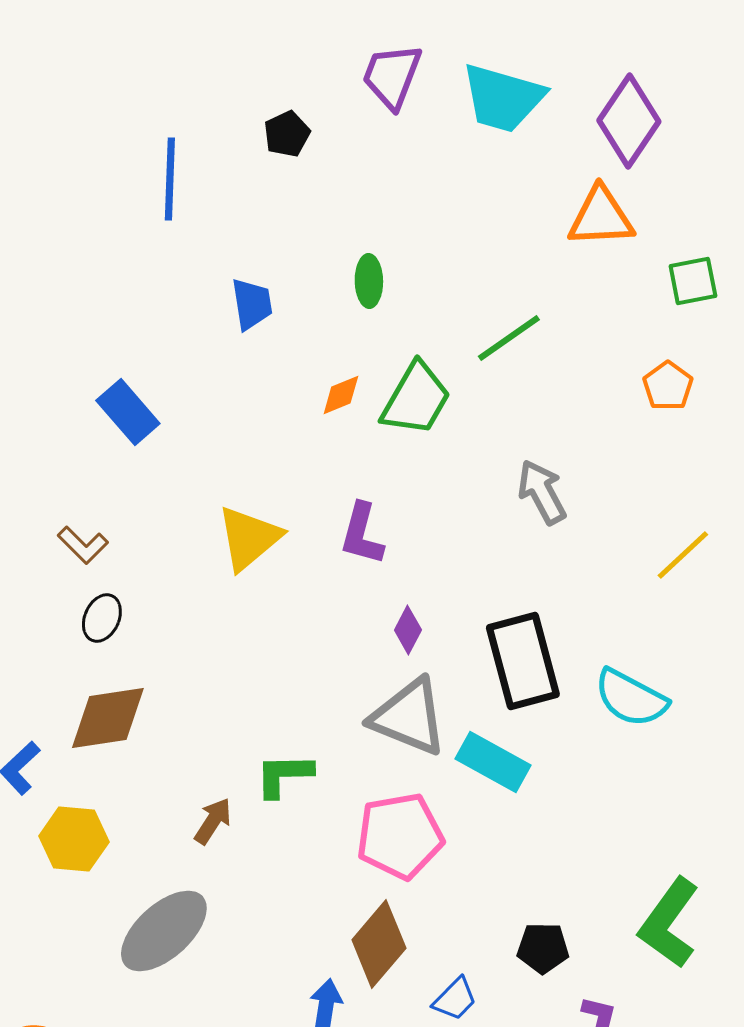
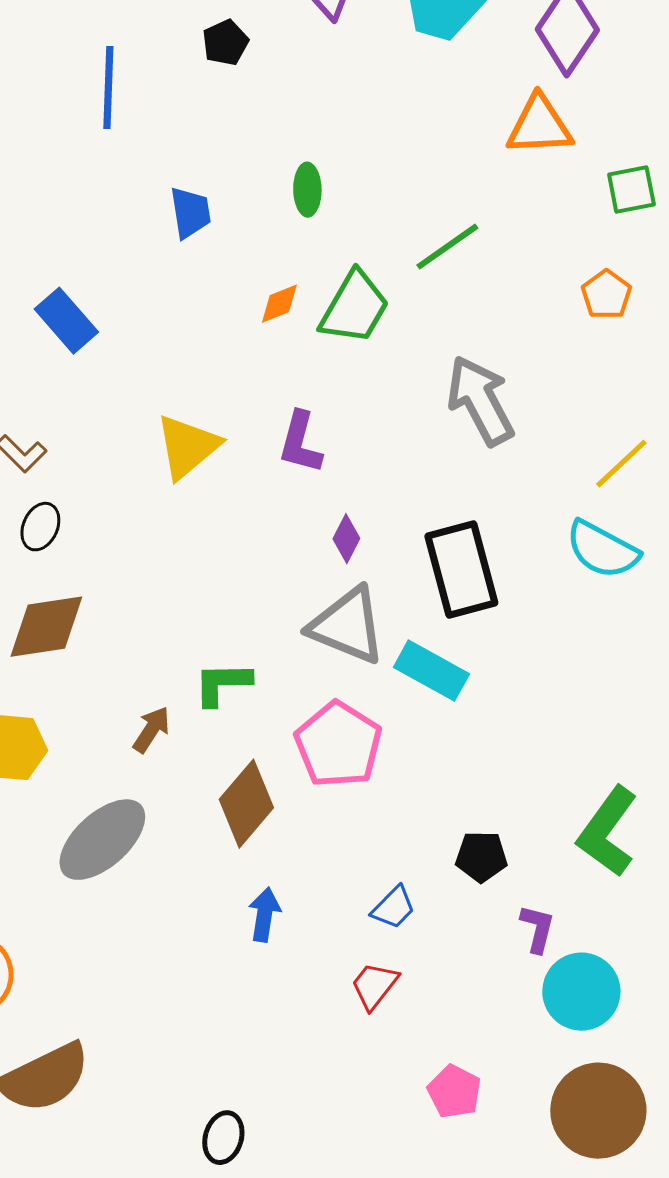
gray arrow: (542, 492) -> (480, 401), size x1.4
cyan semicircle: (631, 698) -> (602, 550), moved
pink pentagon: (400, 836) -> (338, 745), turned -30
brown diamond: (379, 944) -> (246, 804), moved

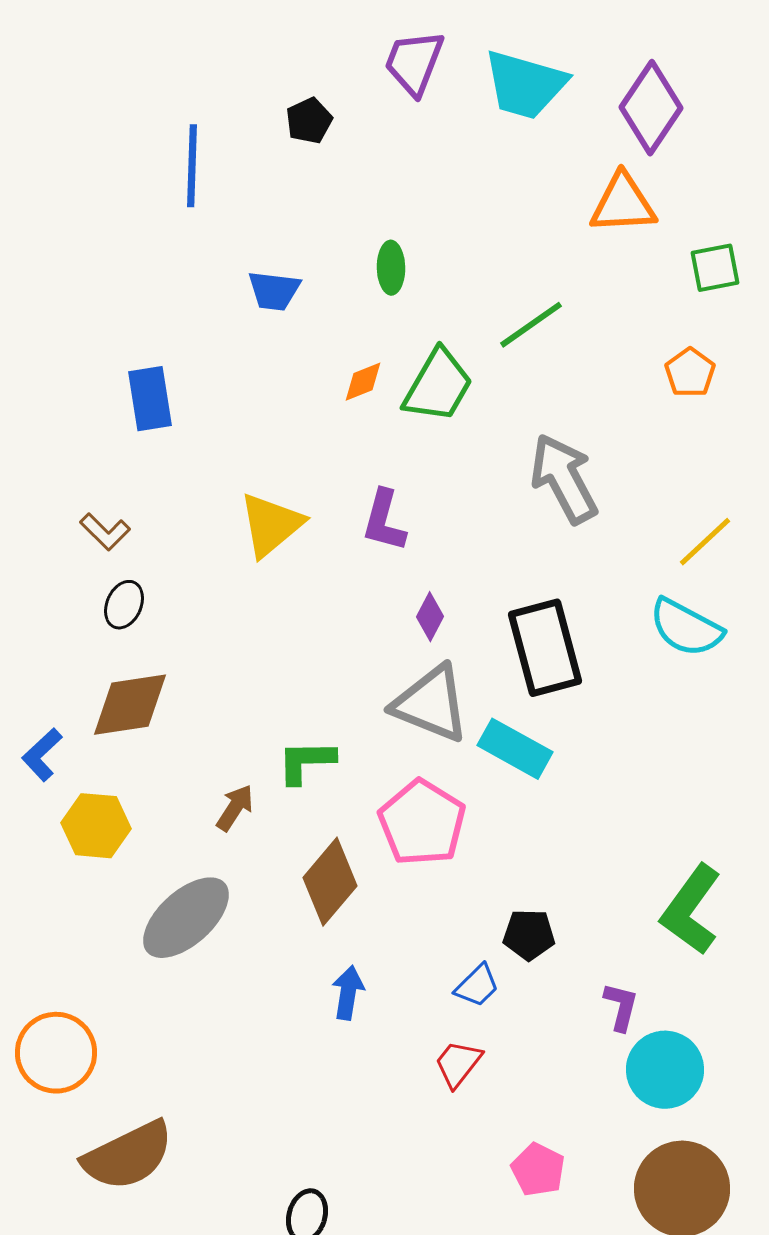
blue trapezoid: (190, 213) -> (274, 291), turned 106
blue rectangle: (66, 321) -> (150, 399), turned 32
black pentagon: (481, 857) -> (529, 935), moved

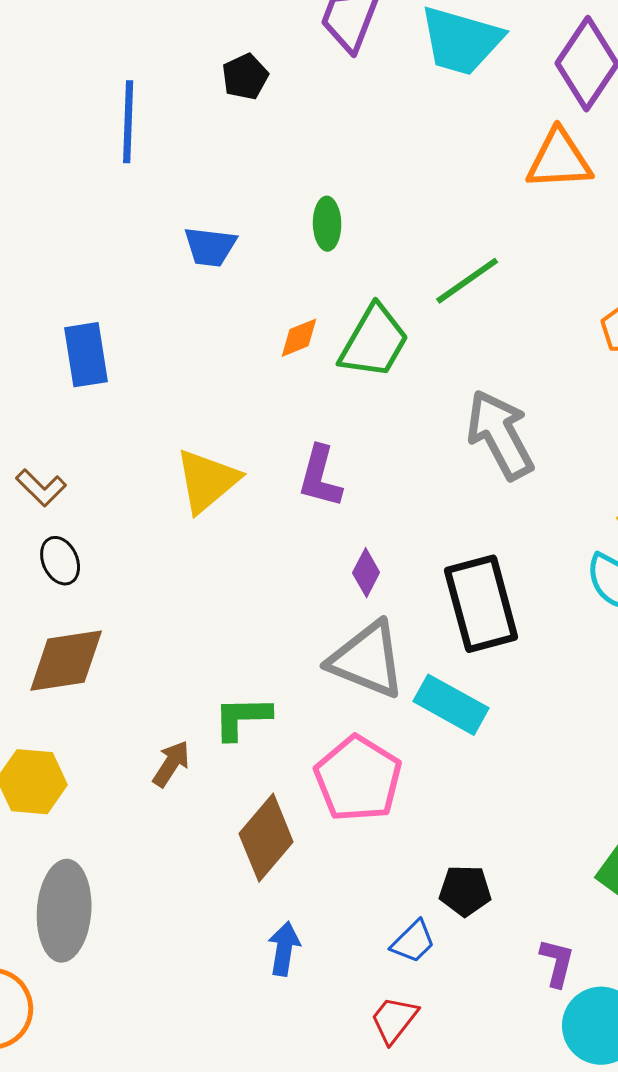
black ellipse: (124, 605) -> (60, 561), turned -48
gray ellipse: (186, 918) -> (64, 911), moved, turned -44

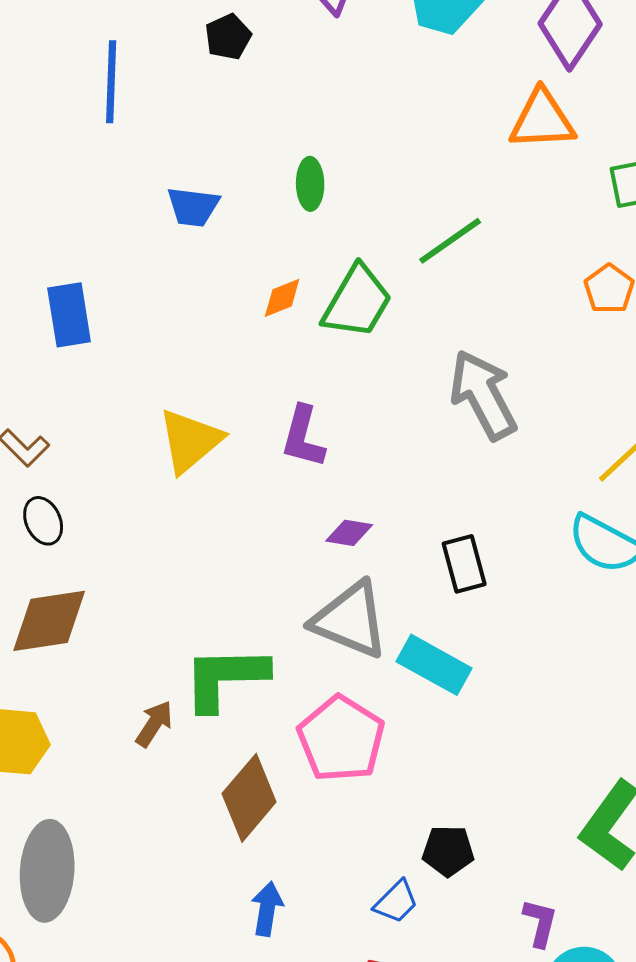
purple diamond: (366, 573) -> (349, 533), turned 72
black rectangle: (481, 604) -> (464, 564), size x0.6
green L-shape: (242, 718) -> (225, 678), size x1.5

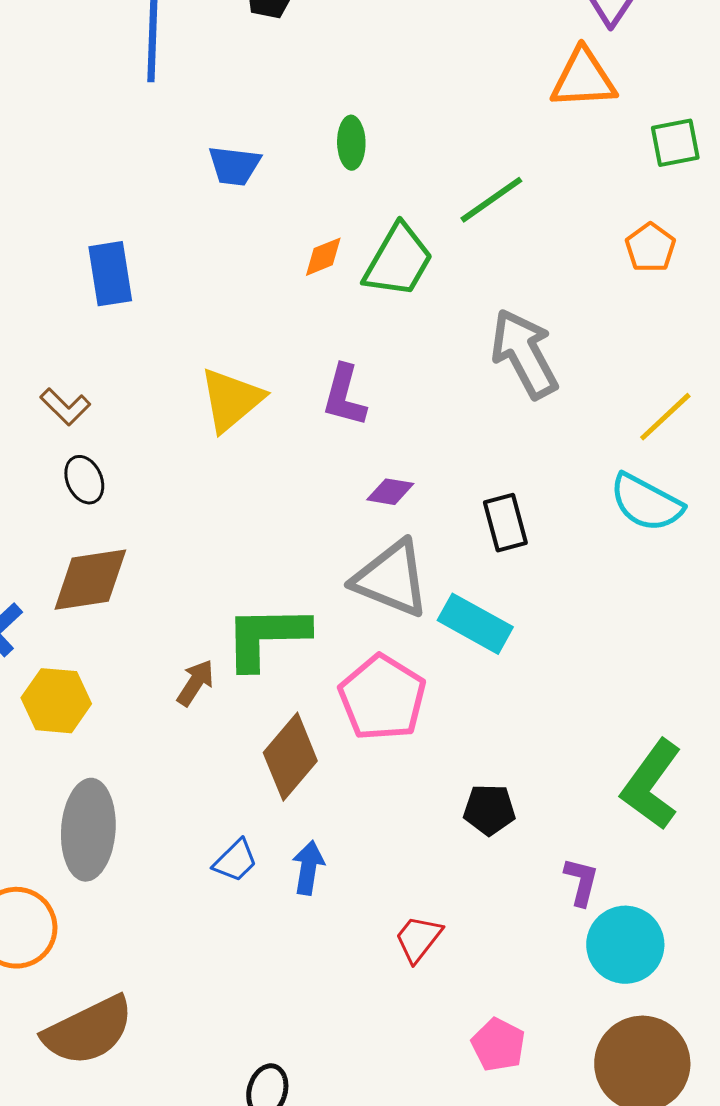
blue trapezoid: (396, 902) -> (235, 861), moved

